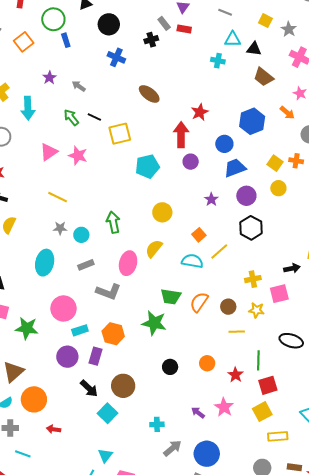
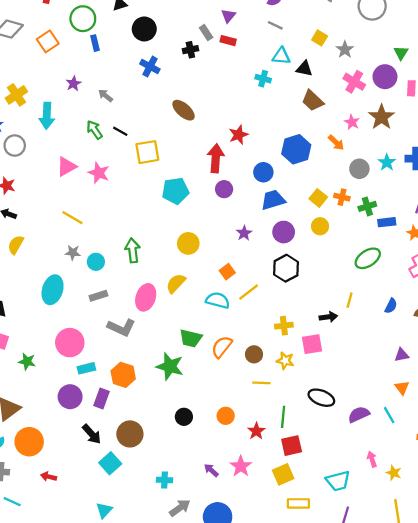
green star: (27, 328) -> (27, 362), size x0.7

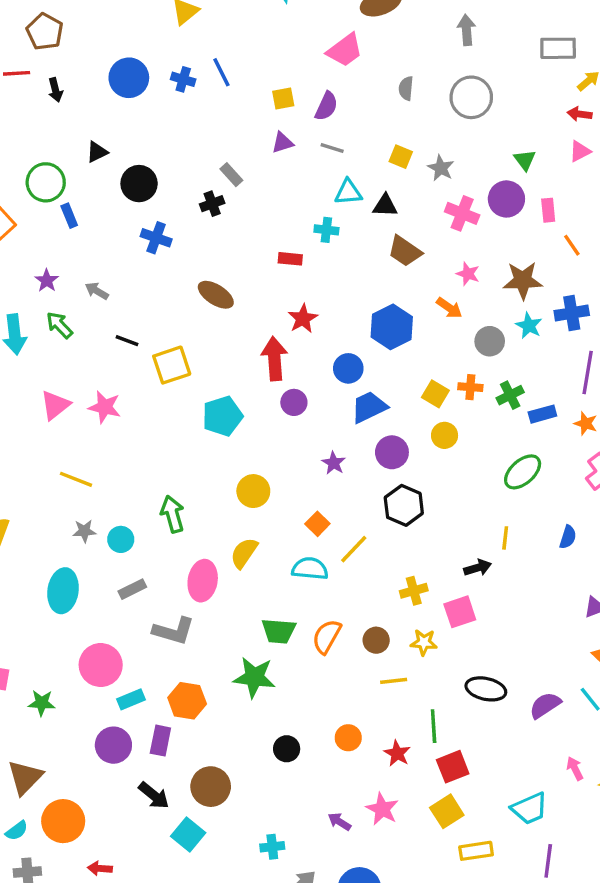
purple triangle: (228, 16) -> (282, 143), moved, turned 42
red rectangle: (228, 41) -> (290, 259), moved
brown star: (382, 117) -> (523, 280), moved, turned -30
green arrow: (94, 130) -> (59, 325), moved

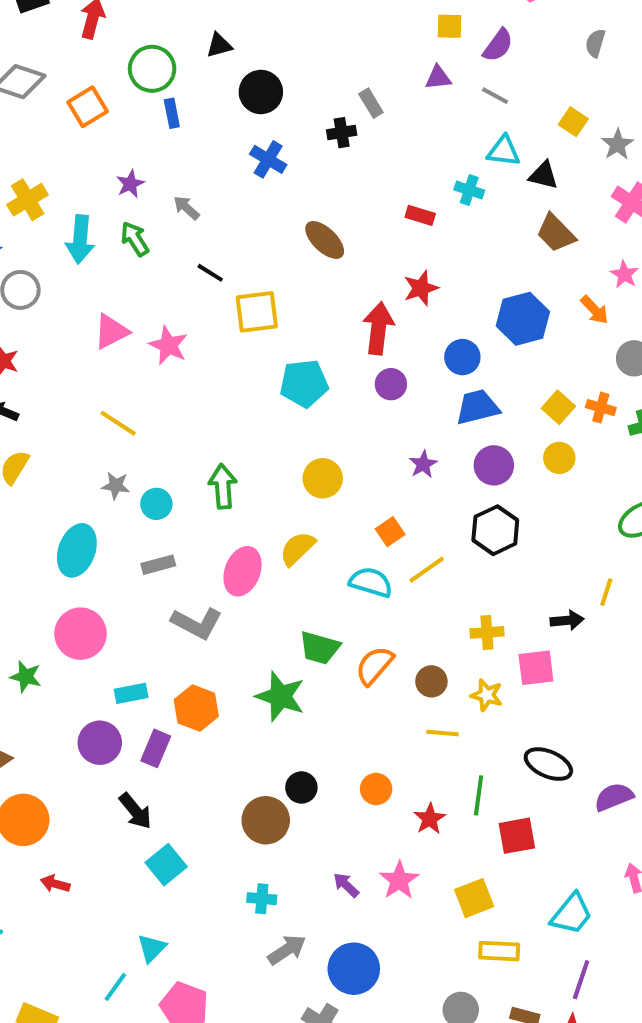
pink circle: (101, 665) -> (81, 634), moved
red square: (453, 767) -> (517, 836), moved
brown circle: (211, 787) -> (266, 820), moved
cyan trapezoid: (530, 808) -> (572, 914), turned -39

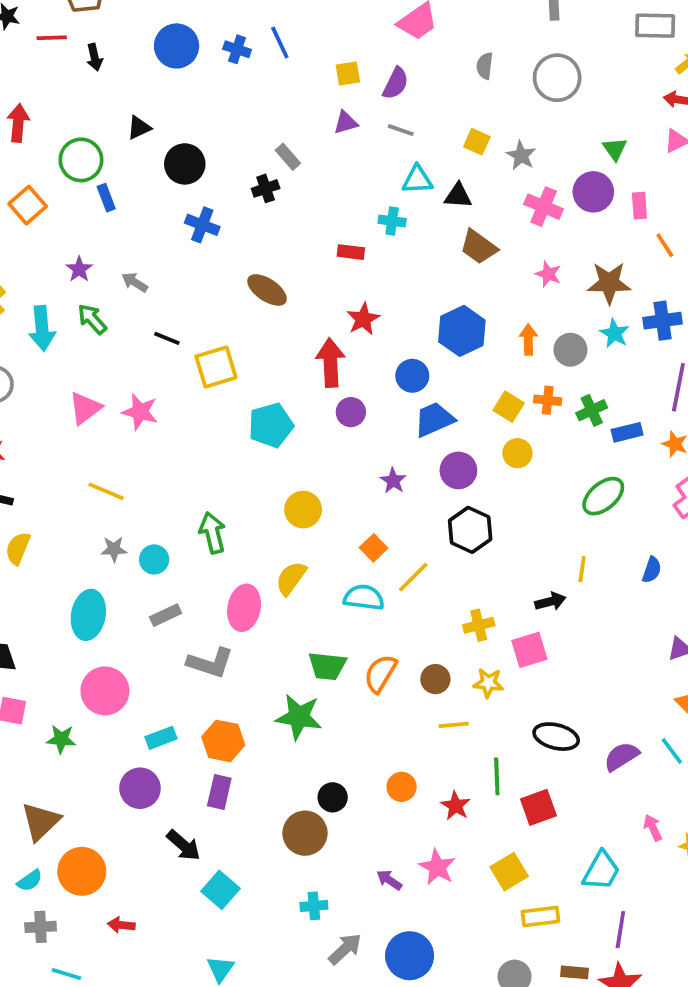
orange arrow: (595, 310) -> (528, 339), moved, turned -128
purple rectangle: (156, 748) -> (219, 792), moved

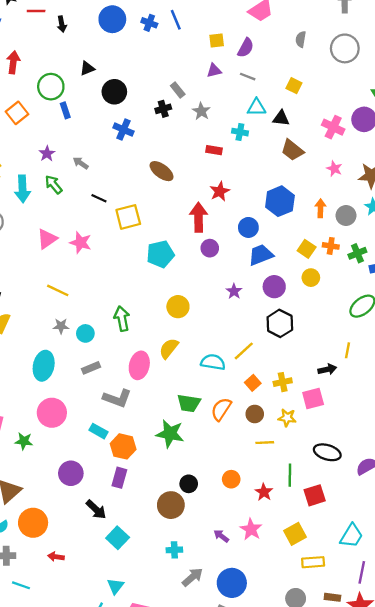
gray star: (521, 155) -> (201, 111), moved
orange square: (374, 548) -> (253, 383), moved
cyan rectangle: (161, 738) -> (98, 431), moved, turned 48

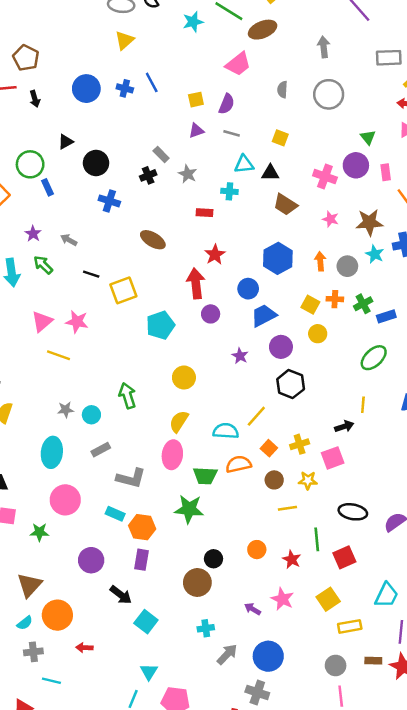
yellow line: (58, 290) -> (58, 355), moved
pink ellipse: (139, 365) -> (172, 455), moved
orange semicircle: (221, 409) -> (238, 464), moved, turned 50

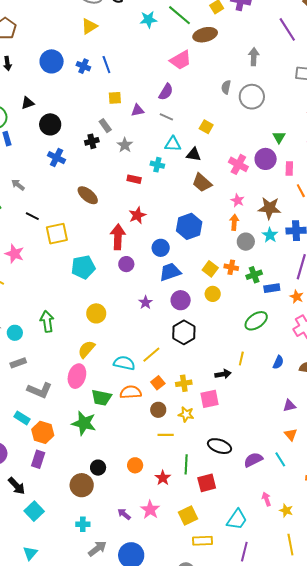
gray semicircle: (282, 90) -> (226, 87), moved
yellow square: (196, 100) -> (115, 98), moved
orange arrow: (320, 261) -> (234, 222), moved

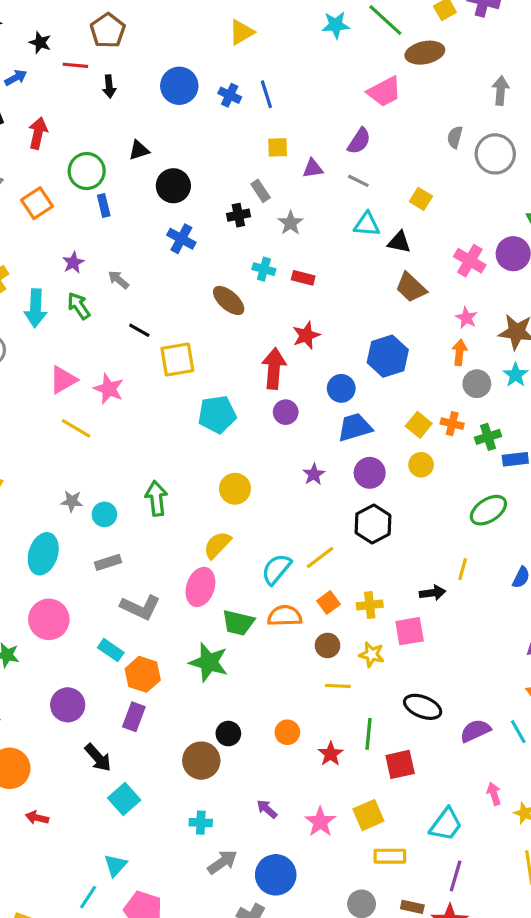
cyan cross: (157, 165) -> (264, 269), moved
cyan semicircle: (124, 363) -> (276, 569), turned -65
pink star: (150, 510) -> (320, 822), moved

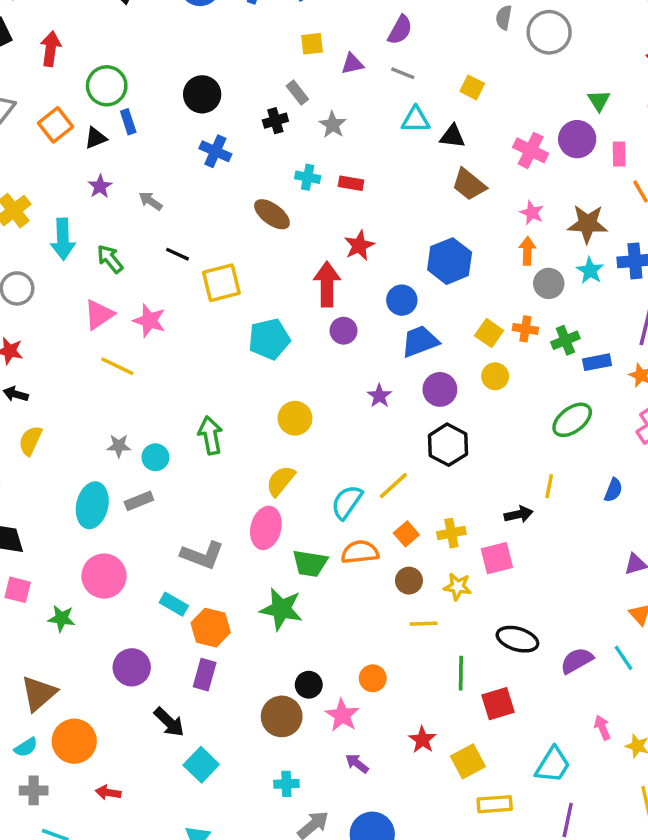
black triangle: (139, 150) -> (96, 138), moved
green arrow: (79, 306) -> (110, 259), moved
gray rectangle: (108, 562) -> (139, 501), moved
red star: (331, 754) -> (422, 740), moved
pink star: (320, 822) -> (342, 715), moved

